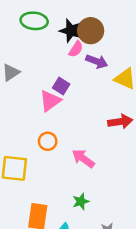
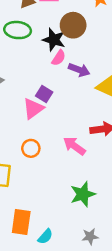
brown circle: (91, 31) -> (73, 25), moved
pink arrow: (83, 158) -> (74, 146), moved
green star: (81, 201) -> (83, 194), moved, size x1.5

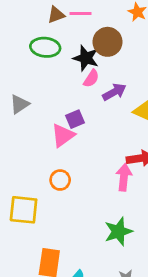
purple arrow: (79, 70) -> (114, 92), turned -50
purple square: (44, 94) -> (75, 119), turned 35
pink arrow: (74, 146) -> (124, 177), moved, turned 60

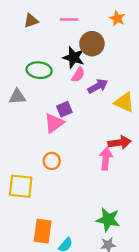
brown triangle: (56, 15) -> (31, 21), moved
green ellipse: (45, 47) -> (39, 70), moved
gray triangle: (19, 104) -> (17, 97), turned 30
green star: (118, 231) -> (108, 220), moved, turned 30

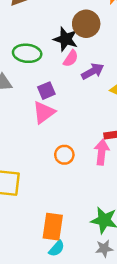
purple square: (64, 109) -> (46, 91), moved
orange circle: (52, 161) -> (64, 155), moved
orange rectangle: (43, 231) -> (53, 227), moved

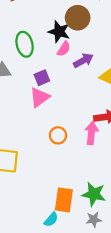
green ellipse: (27, 53) -> (25, 44), turned 70
orange rectangle: (53, 227) -> (64, 200), moved

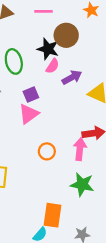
green star: (94, 194) -> (82, 184), moved

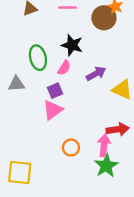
brown circle: (66, 35) -> (104, 18), moved
pink semicircle: (53, 66) -> (64, 68), moved
green star: (82, 184) -> (106, 166), moved, turned 30

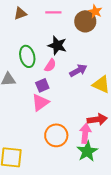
orange circle: (71, 148) -> (56, 135), size x1.5

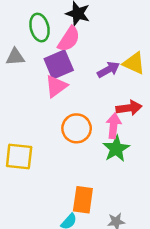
pink semicircle: (50, 65) -> (69, 39), size x1.5
purple arrow: (78, 70) -> (108, 70), moved
purple square: (42, 85) -> (59, 65), size x1.6

